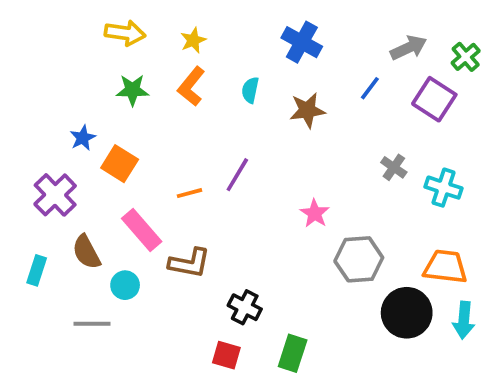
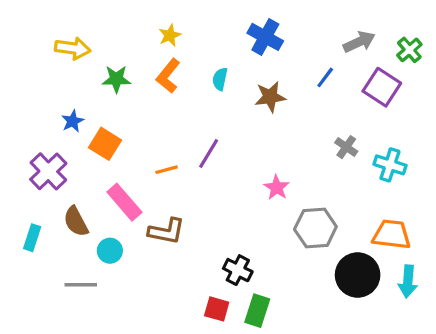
yellow arrow: (125, 33) -> (73, 48), moved
black cross: (245, 307) -> (238, 270), moved
red square: (226, 355) -> (217, 309), moved

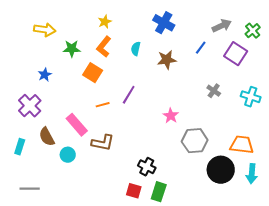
orange square: (105, 144) -> (93, 73), moved
cyan cross: (390, 165) -> (251, 97), moved
gray line: (81, 285) -> (30, 189), moved

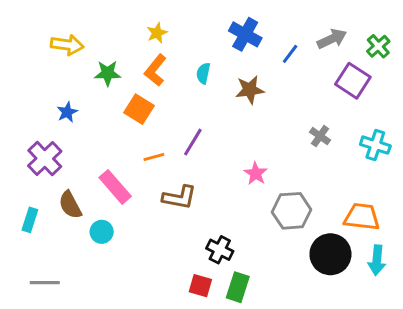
blue line: (201, 48) -> (290, 54), moved
brown L-shape: (103, 143) -> (179, 197), moved

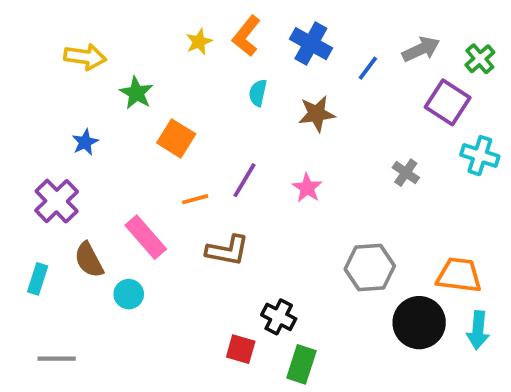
orange L-shape: (155, 70) -> (246, 36), moved
green star: (108, 73) -> (136, 93), turned 30
cyan cross: (375, 145) -> (480, 156), moved
pink star: (256, 173) -> (307, 188), moved
red square: (200, 286) -> (241, 349), moved

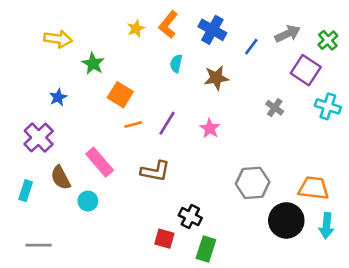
gray cross: (406, 173) -> (275, 108), moved
orange line: (195, 199) -> (133, 125), moved

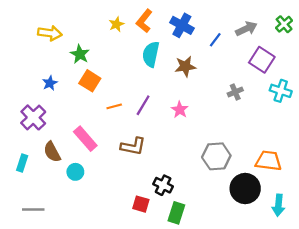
green cross: (328, 40) -> (284, 24), moved
cyan semicircle: (176, 64) -> (151, 54), size x1.6
orange square: (120, 95) -> (90, 81), moved
gray cross: (275, 108) -> (235, 92), turned 32
cyan arrow: (327, 226) -> (278, 205), moved

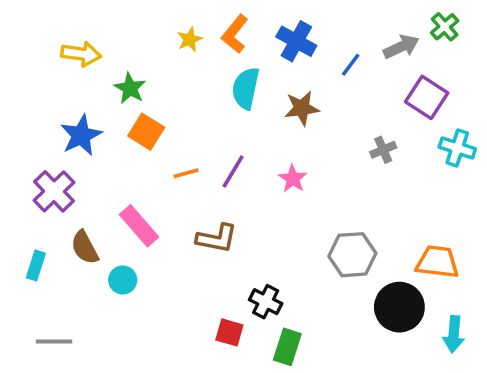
green cross: (284, 24) -> (445, 27), moved
blue star: (50, 83) -> (81, 135), size x1.6

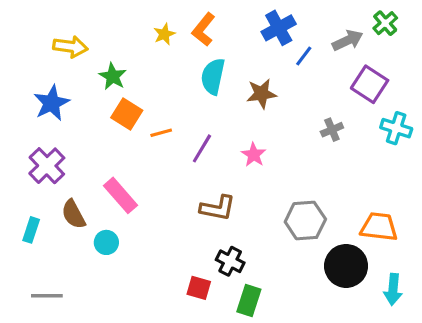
blue cross: (296, 41) -> (279, 28), moved, turned 32
blue star: (81, 135) -> (52, 103), moved
orange line: (186, 173) -> (161, 133), moved
brown L-shape: (217, 238) -> (218, 208), moved

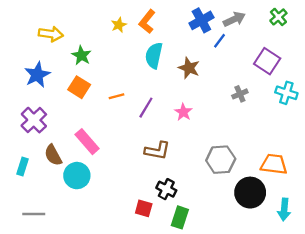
gray arrow: (348, 40) -> (234, 19), moved
brown star: (261, 94) -> (189, 68), turned 30
orange square: (127, 114) -> (79, 87), moved
cyan circle: (106, 242) -> (77, 176), size x1.5

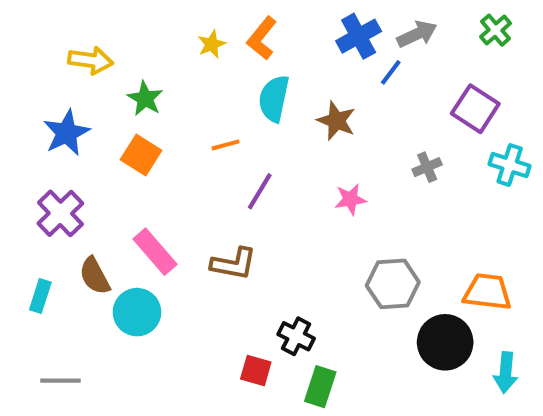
orange line: (116, 96) -> (226, 145), moved
pink star: (183, 112) -> (350, 199), moved, turned 30
brown L-shape: (157, 151) -> (234, 264), moved

